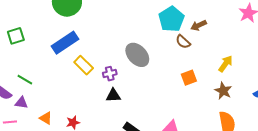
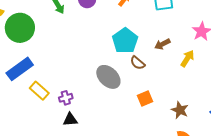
brown arrow: (199, 25) -> (162, 44), moved
gray ellipse: (137, 55) -> (108, 77), moved
yellow arrow: (226, 64) -> (187, 58), moved

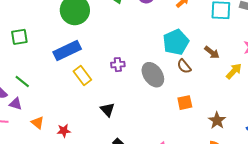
brown arrow: (162, 44) -> (212, 52), turned -126
purple cross: (66, 98) -> (118, 65), moved
black triangle: (70, 120) -> (108, 110), turned 42

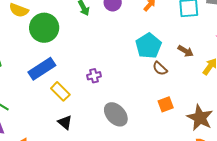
gray ellipse: (153, 75) -> (116, 114), moved
black triangle: (108, 110) -> (65, 122), moved
brown star: (217, 120) -> (200, 118), size x1.5

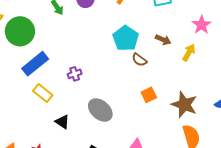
blue rectangle: (42, 69) -> (35, 64), moved
black triangle: (65, 122) -> (62, 122), moved

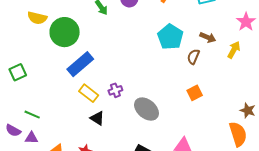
brown semicircle: (139, 60) -> (193, 57), moved, turned 77
purple cross: (75, 74) -> (115, 90), moved
brown star: (184, 105) -> (248, 110), moved, size x0.6
black triangle: (62, 122) -> (97, 118), moved

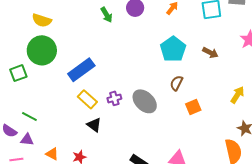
green circle: (65, 32) -> (42, 50), moved
yellow arrow: (234, 50) -> (237, 95), moved
brown semicircle: (193, 57) -> (176, 83), moved
gray ellipse: (146, 109) -> (145, 101), moved

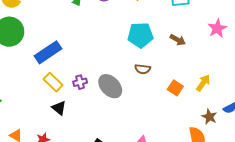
cyan pentagon: (173, 49) -> (140, 35), turned 30
brown semicircle: (176, 83) -> (143, 69), turned -112
orange square: (193, 107) -> (175, 88), moved, turned -35

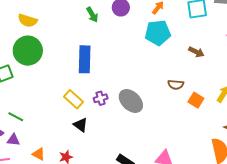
cyan pentagon: (140, 35) -> (158, 33), moved
blue rectangle: (48, 52) -> (85, 59), moved, turned -52
brown semicircle: (143, 69) -> (176, 85), moved

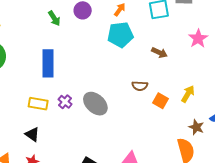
purple cross: (101, 98) -> (65, 102), turned -32
yellow rectangle: (74, 99) -> (38, 104), turned -30
black triangle: (81, 125) -> (32, 134), moved

